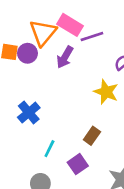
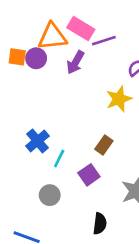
orange triangle: (43, 33) -> (52, 37), turned 44
yellow star: (106, 92) -> (119, 99), turned 30
blue cross: (29, 113) -> (37, 141), moved

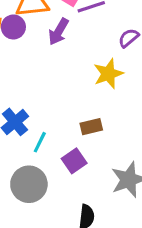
brown rectangle: (104, 145) -> (91, 127), turned 42
gray circle: (50, 195) -> (29, 184), size x1.5

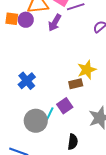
yellow star: (108, 74) -> (87, 70), moved
cyan line: (40, 142) -> (50, 114), moved

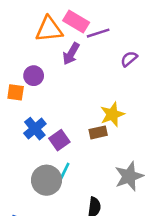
orange square: (12, 19) -> (16, 92), moved
purple circle: (26, 20) -> (34, 76), moved
purple square: (65, 106) -> (59, 140), moved

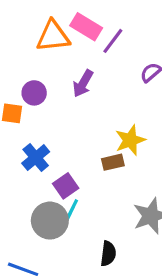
purple line: (98, 33) -> (113, 41), turned -35
purple arrow: (71, 54) -> (83, 83), moved
purple square: (59, 140) -> (66, 186), moved

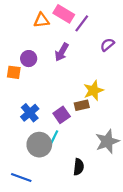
orange triangle: (53, 36) -> (41, 20), size x0.7
blue cross: (36, 158) -> (30, 113), moved
purple square: (66, 186) -> (62, 115), moved

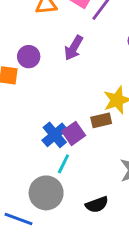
blue cross: (30, 113) -> (55, 135), moved
gray circle: (39, 145) -> (46, 193), moved
black semicircle: (79, 167) -> (97, 205), turned 63

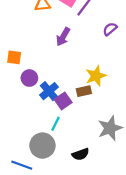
purple circle: (29, 57) -> (29, 78), moved
blue cross: (55, 135) -> (49, 91), moved

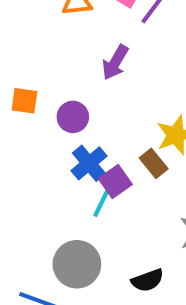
purple circle: (29, 78) -> (73, 117), moved
brown rectangle: (84, 91) -> (154, 163), turned 64
cyan line: (56, 124) -> (101, 204), moved

